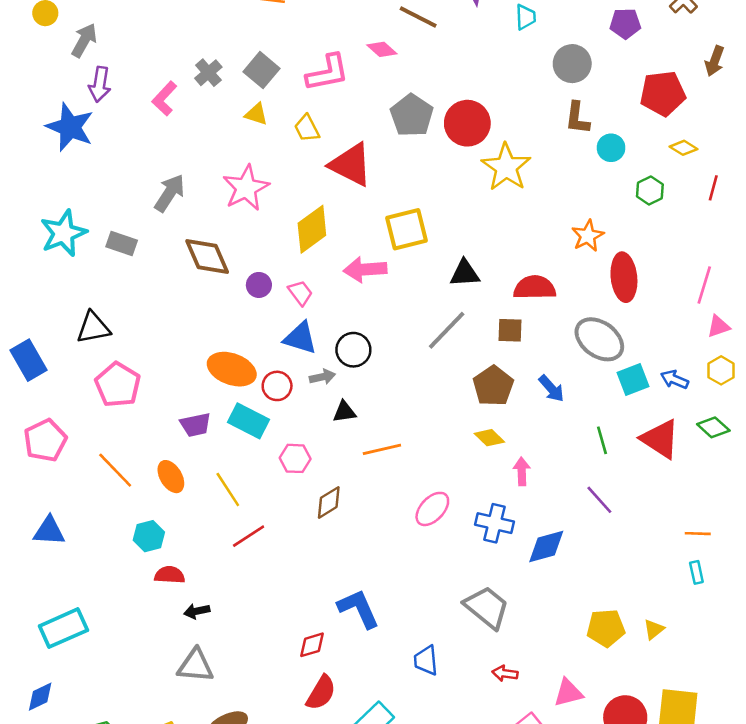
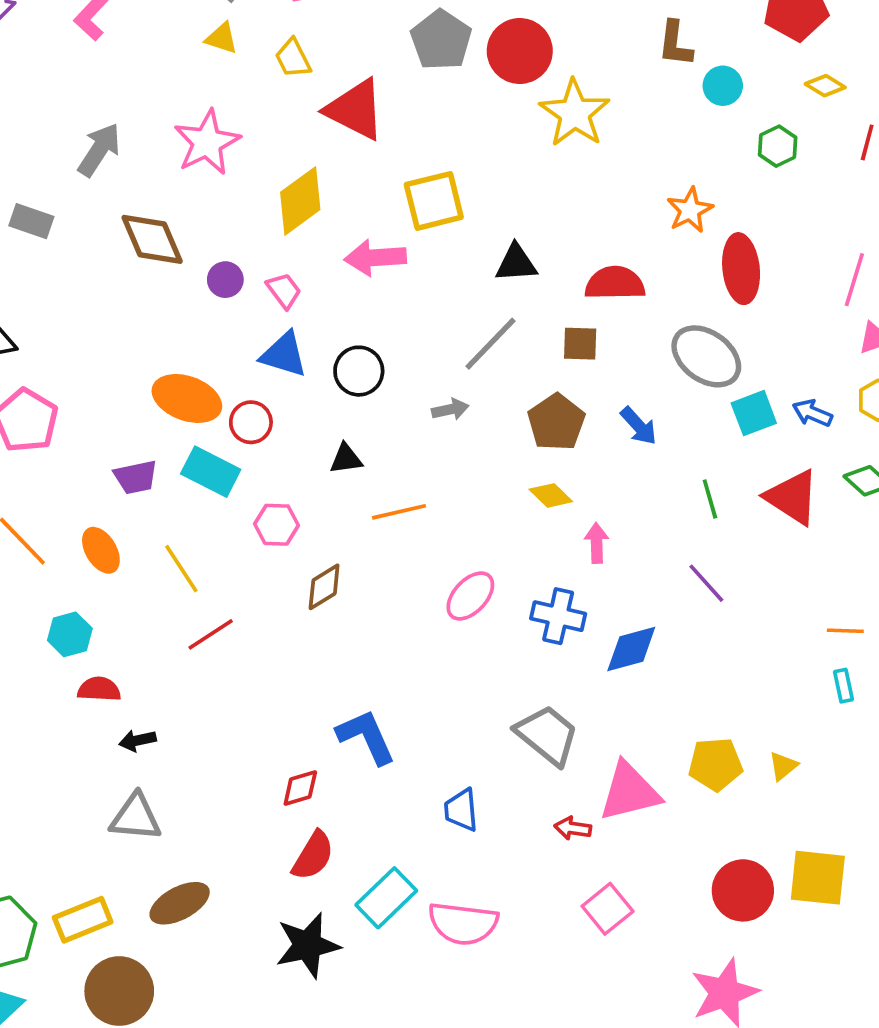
gray arrow: (322, 377) -> (450, 409), moved
pink triangle: (568, 693) -> (629, 792), moved, size x1.5

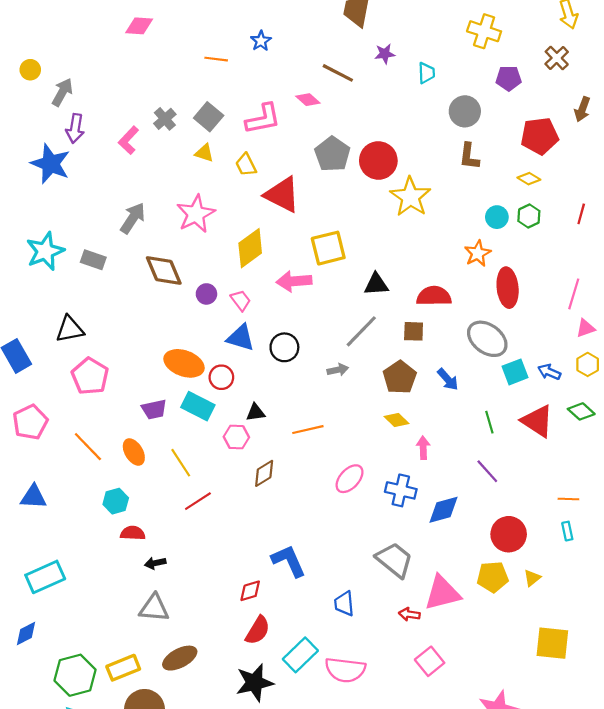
cyan circle: (723, 86) -> (497, 217), moved
yellow diamond: (825, 86) -> (529, 179), moved
black triangle: (346, 459) -> (256, 412), moved
red circle: (743, 890) -> (509, 534), moved

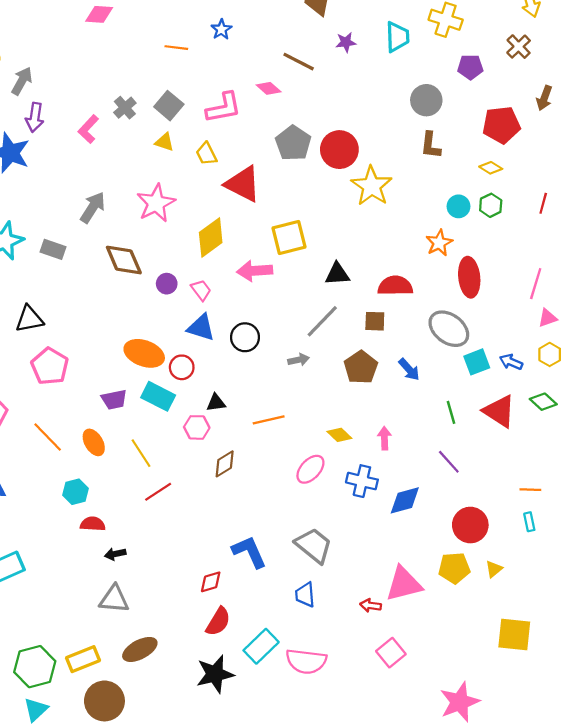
cyan trapezoid: (426, 73) -> (397, 37), moved, size x1.4
yellow diamond: (397, 420) -> (339, 435), moved
gray trapezoid: (394, 560) -> (314, 545), moved

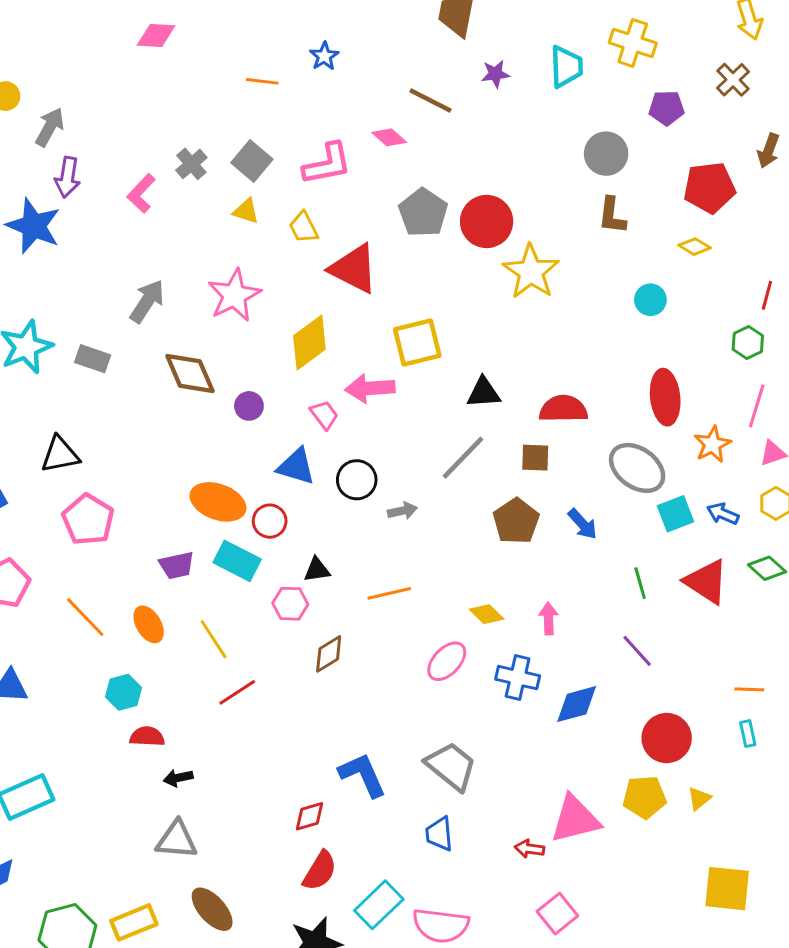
green hexagon: (491, 205) -> (748, 343), moved
orange star: (439, 243) -> (712, 444), moved
pink trapezoid: (201, 290) -> (324, 415), moved
gray arrow: (299, 360) -> (402, 511), moved
brown ellipse: (140, 649) -> (212, 909), turned 76

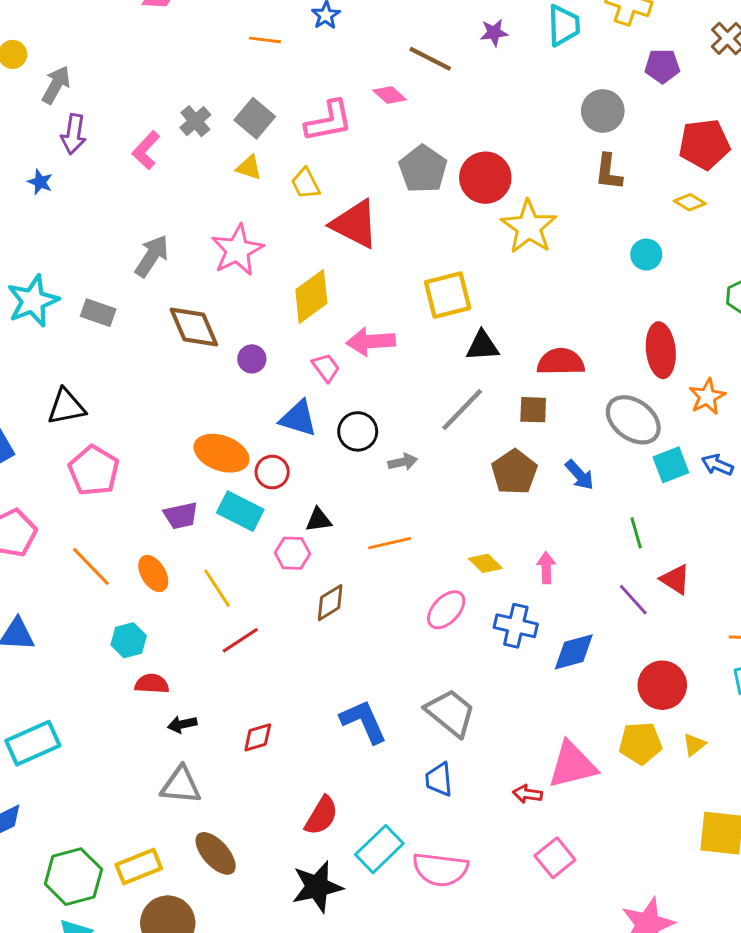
blue star: (34, 226) -> (40, 182), size x0.5
yellow square: (417, 343) -> (448, 295), moved
red triangle: (706, 582) -> (675, 579), moved, size x0.7
red diamond: (309, 816) -> (258, 737), moved

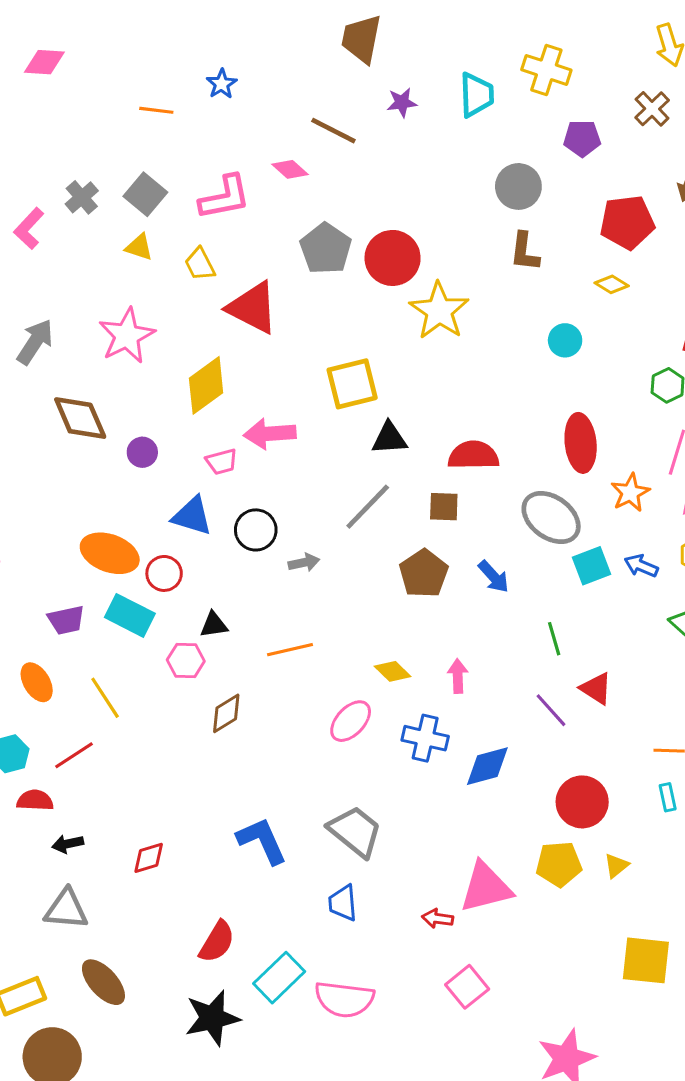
pink trapezoid: (326, 368) -> (222, 462), turned 112
red line: (240, 640) -> (74, 755), moved

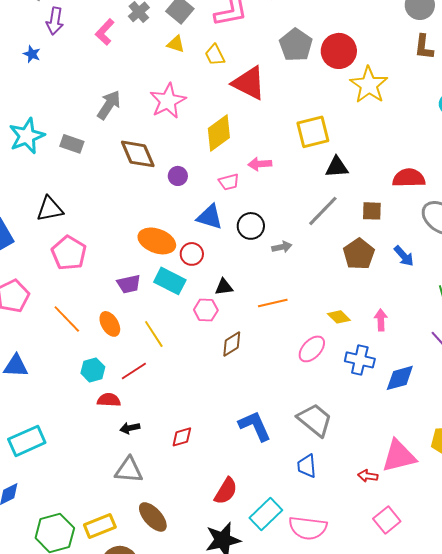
pink arrow: (270, 434) -> (260, 164), size x0.7
red semicircle: (473, 455) -> (409, 178), moved

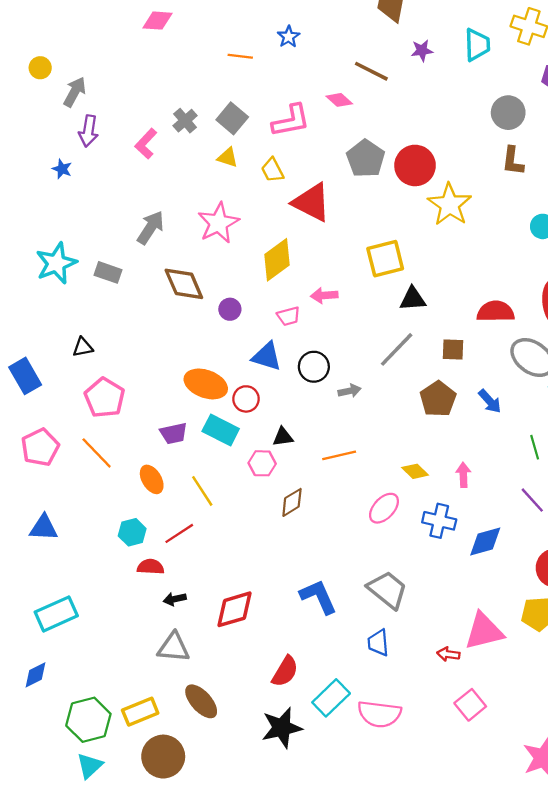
black triangle: (50, 209) -> (83, 347), size x0.7
orange line: (67, 319) -> (97, 453), moved
red diamond: (182, 437) -> (235, 609), size x1.6

